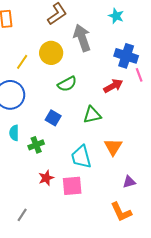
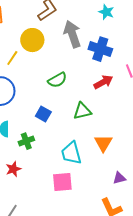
yellow circle: (51, 53) -> (32, 40), moved
blue cross: (126, 56) -> (100, 49), moved
red star: (46, 178) -> (13, 169), moved

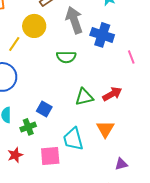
green semicircle: (57, 80) -> (66, 57), moved, turned 30
red arrow: (103, 82) -> (112, 94), moved
blue square: (43, 114) -> (44, 109), moved
pink square: (62, 182) -> (50, 156), moved

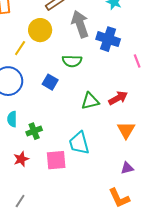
blue square: (44, 109) -> (50, 82), moved
orange triangle: (105, 129) -> (126, 130), moved

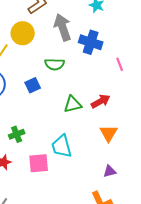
blue square: (50, 82) -> (33, 85), turned 35

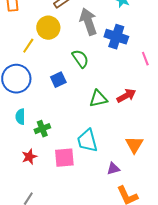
green semicircle: (55, 64) -> (80, 59), turned -126
orange triangle: (109, 133) -> (134, 145), moved
purple triangle: (110, 171) -> (113, 169), moved

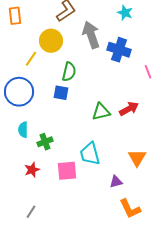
green semicircle: (80, 59) -> (69, 72), moved, turned 48
blue square: (58, 80) -> (61, 93), turned 35

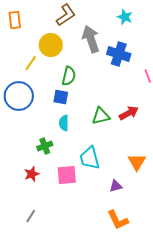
cyan semicircle: (23, 130) -> (64, 123), moved
orange L-shape: (130, 209) -> (118, 220), moved

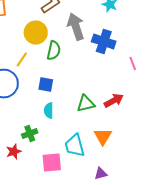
yellow line: (31, 63) -> (22, 60), moved
green semicircle: (69, 76) -> (54, 50), moved
orange triangle: (137, 162) -> (103, 136), moved
red star: (32, 174) -> (14, 152), moved

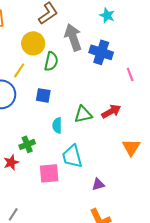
cyan semicircle: (49, 110) -> (57, 125), moved
orange triangle: (103, 136) -> (131, 147), moved

